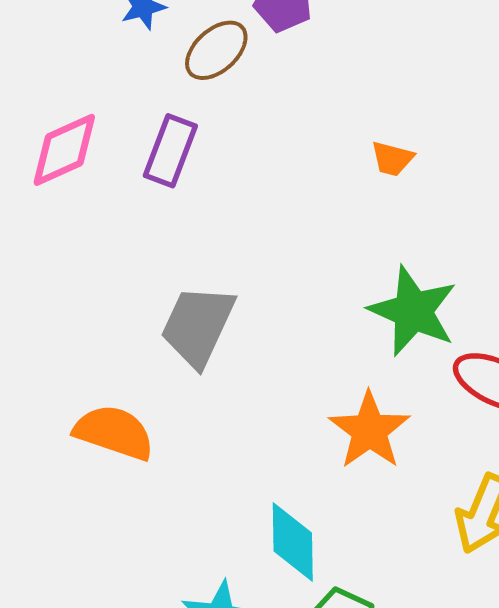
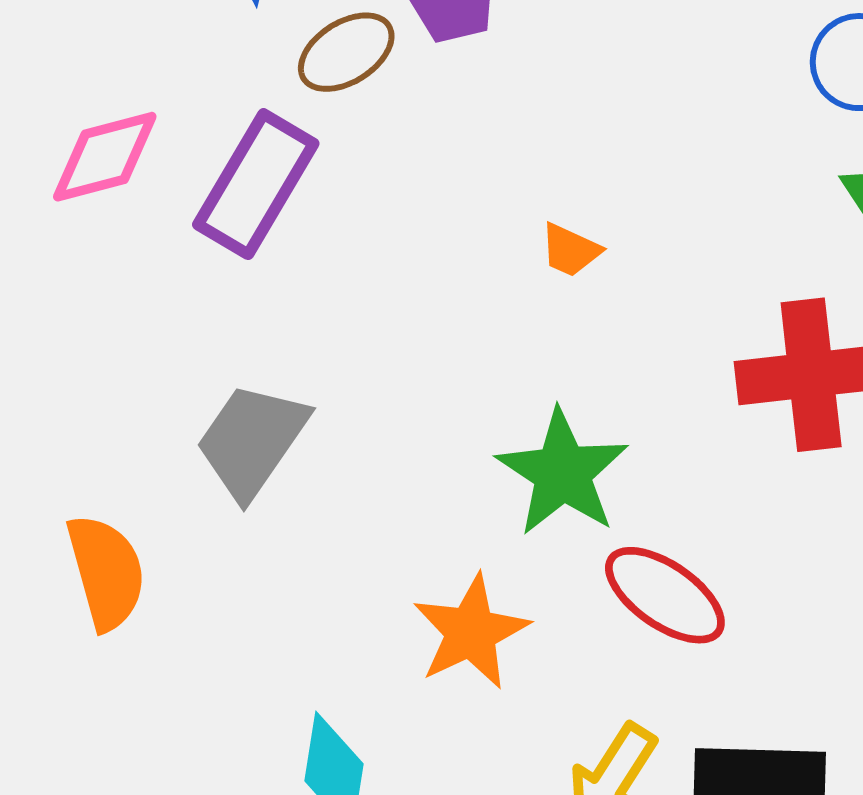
purple rectangle: (170, 151) -> (256, 184), size x1.4
orange semicircle: (114, 432) -> (106, 572), turned 46

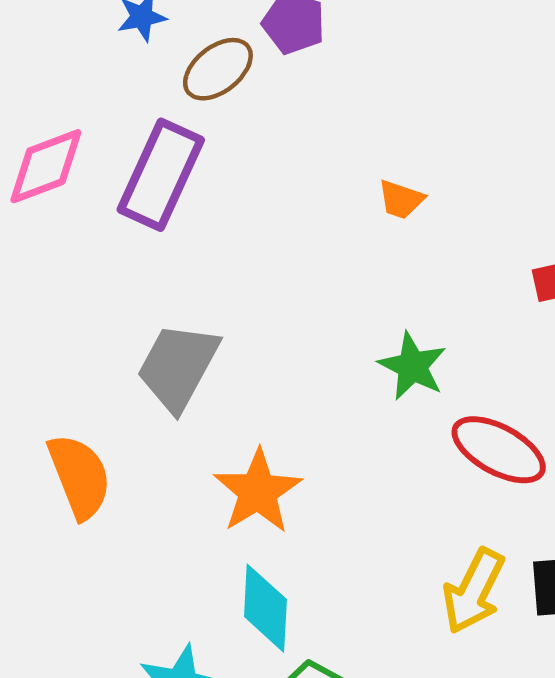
green star: (562, 473) -> (412, 366), size x0.7
orange star: (471, 632) -> (258, 491), moved

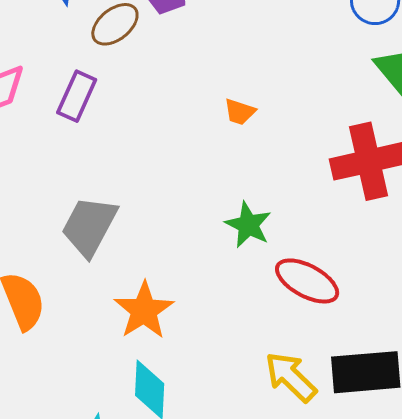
purple rectangle: (161, 175) -> (77, 96), size x0.7
yellow arrow: (474, 591) -> (291, 377), turned 108

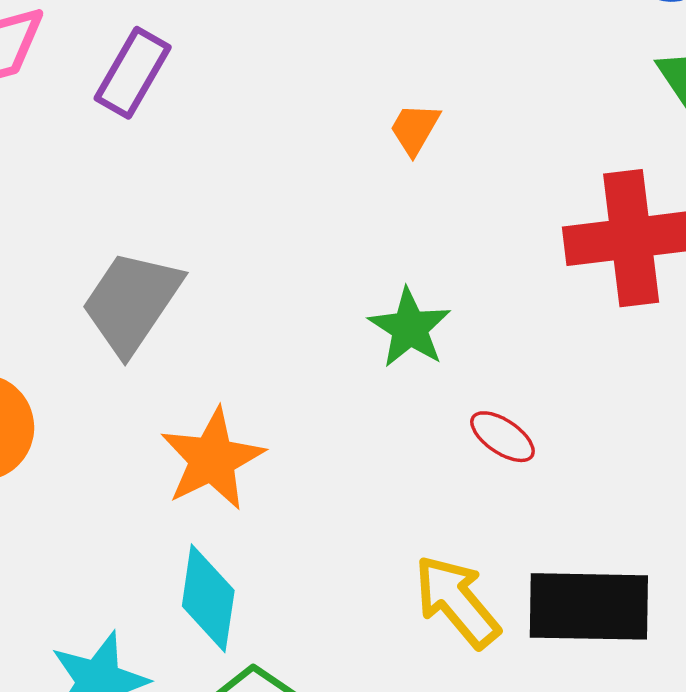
orange trapezoid: (240, 112) -> (415, 129), turned 96
red ellipse: (307, 281) -> (502, 437), size x0.6

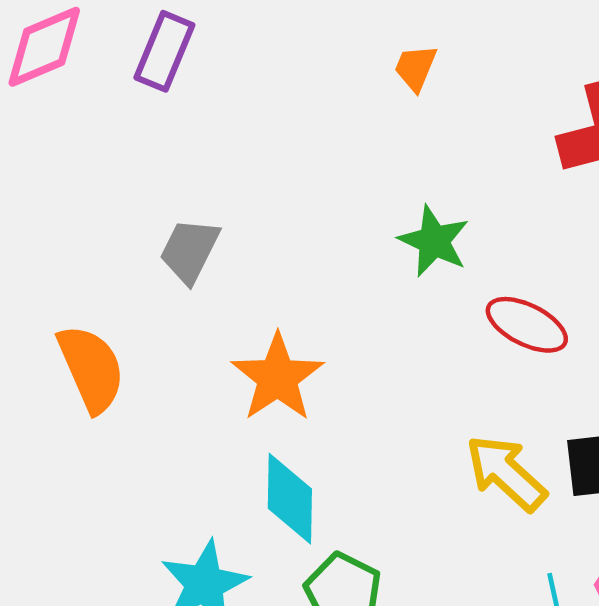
gray trapezoid: (132, 302) -> (190, 251), size x0.7
red ellipse: (502, 437) -> (527, 325), size x1.4

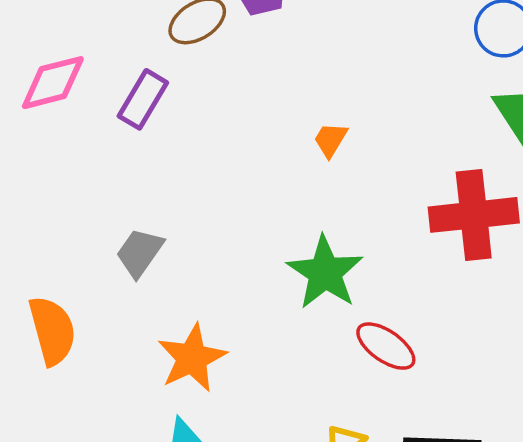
green star: (434, 241) -> (325, 273), size x1.4

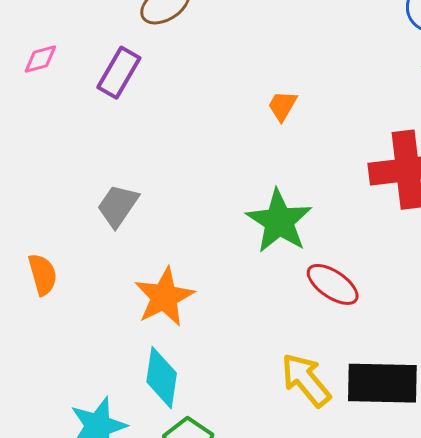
pink diamond: (53, 83) -> (40, 59), size x0.6
orange semicircle: (52, 330) -> (43, 274), size x0.7

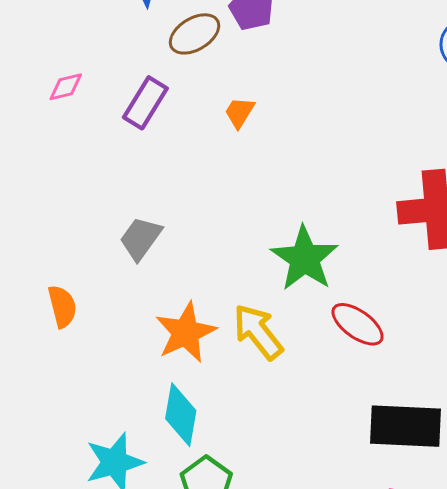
orange trapezoid: (282, 106) -> (239, 112), moved
yellow arrow: (306, 380) -> (258, 332), moved

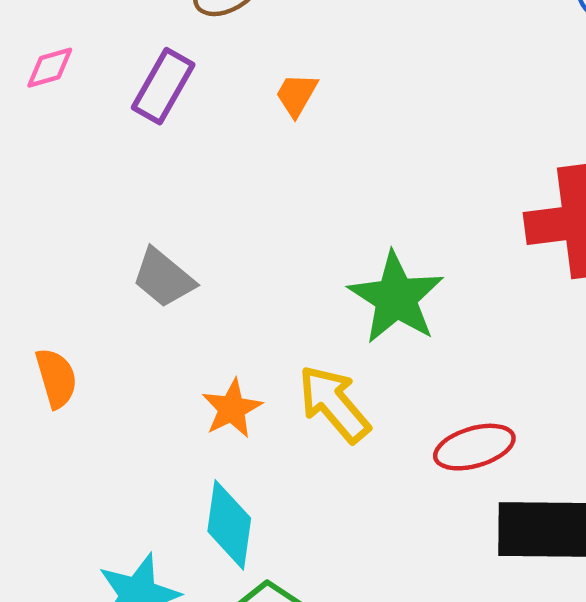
gray trapezoid: (141, 238) -> (163, 278), turned -84
red ellipse: (358, 324) -> (474, 447), moved, turned -50
orange star: (186, 332) -> (232, 409), size x0.7

